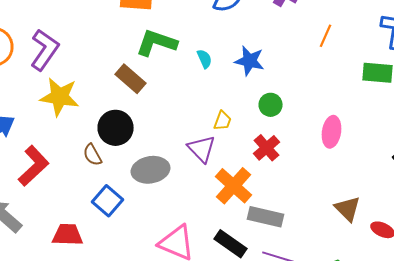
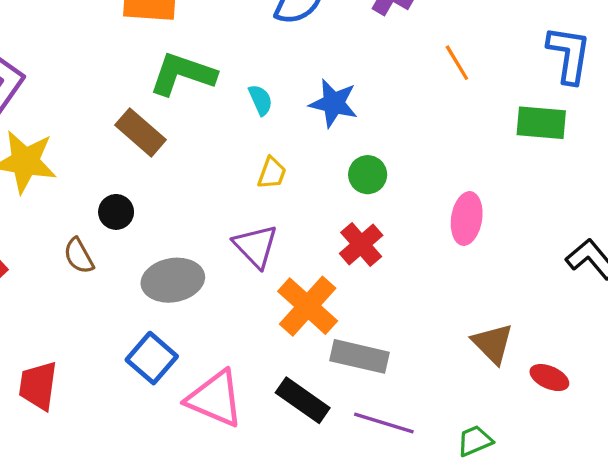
orange line: (326, 36) -> (457, 63), turned -55
yellow trapezoid: (222, 121) -> (272, 173), moved
black circle: (116, 128) -> (116, 212), size x0.6
blue square: (108, 201) -> (152, 358), moved
red trapezoid: (68, 235) -> (38, 386), turned -84

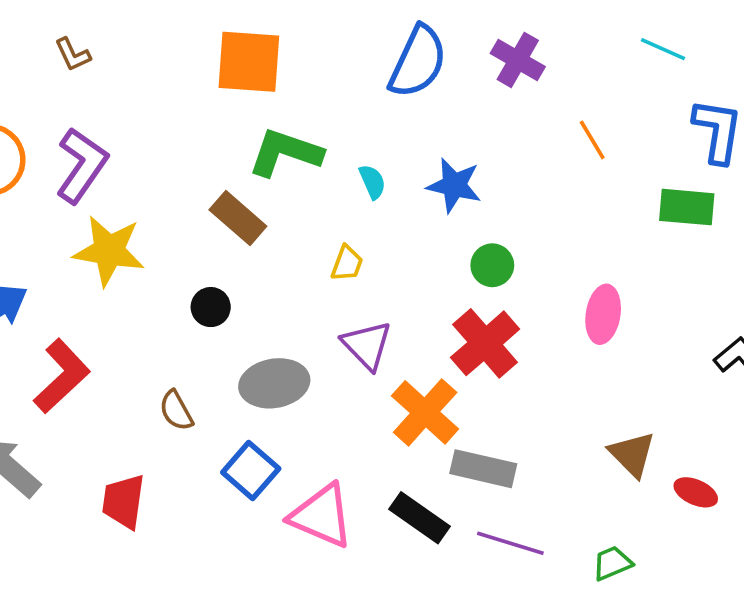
yellow trapezoid: (272, 173) -> (347, 263), moved
red cross: (361, 244) -> (485, 343), size x1.4
brown semicircle: (79, 256) -> (176, 411), moved

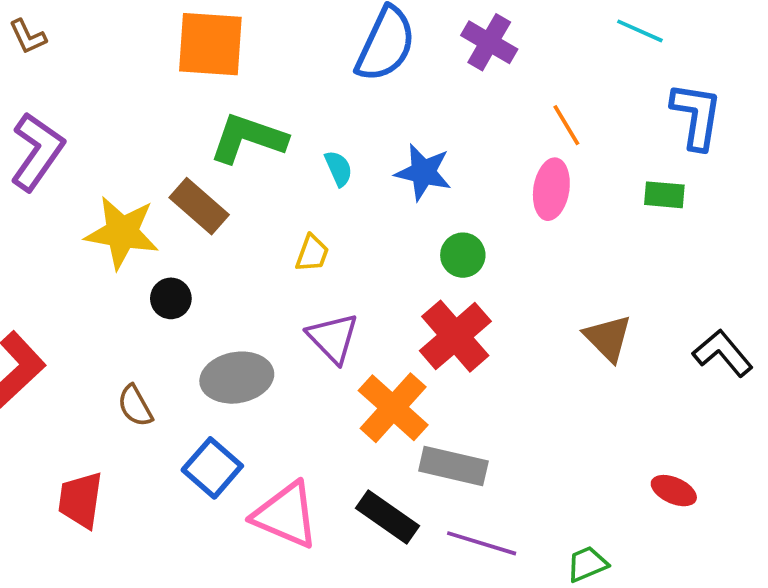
green rectangle: (687, 207) -> (664, 195), size x0.7
yellow star: (109, 251) -> (122, 233), moved
pink ellipse: (603, 314) -> (551, 189), moved
brown triangle: (632, 454) -> (608, 338), moved

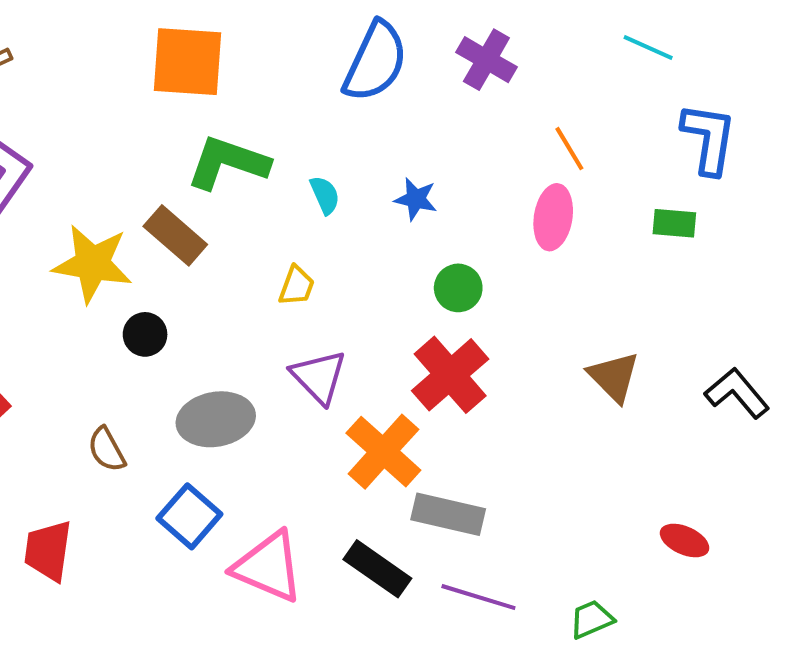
blue star: (423, 172) -> (416, 199), size x0.7

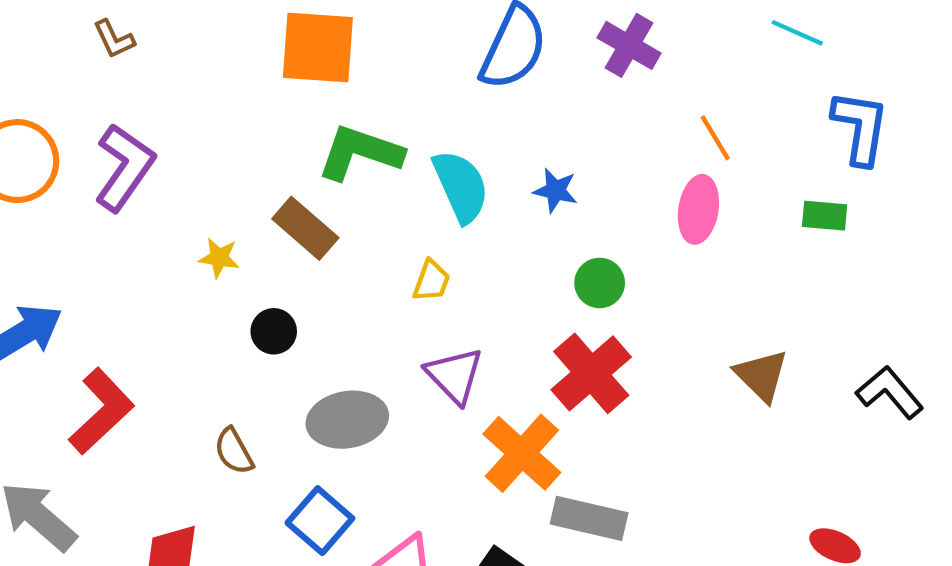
cyan semicircle: (325, 195) -> (461, 186), size x1.8
yellow star: (92, 264) -> (219, 258), size x0.5

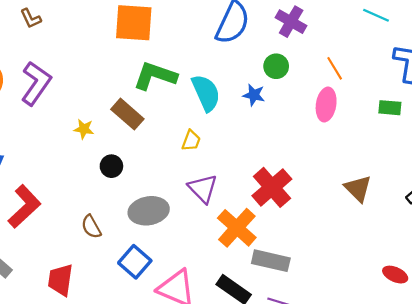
green circle: (600, 283) -> (276, 66), moved

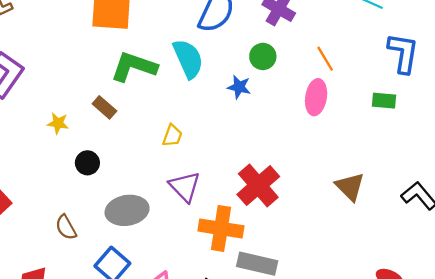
cyan semicircle: (206, 93) -> (188, 59), moved
brown rectangle: (127, 114) -> (104, 107), size x0.7
orange cross: (237, 228) -> (221, 228), turned -33

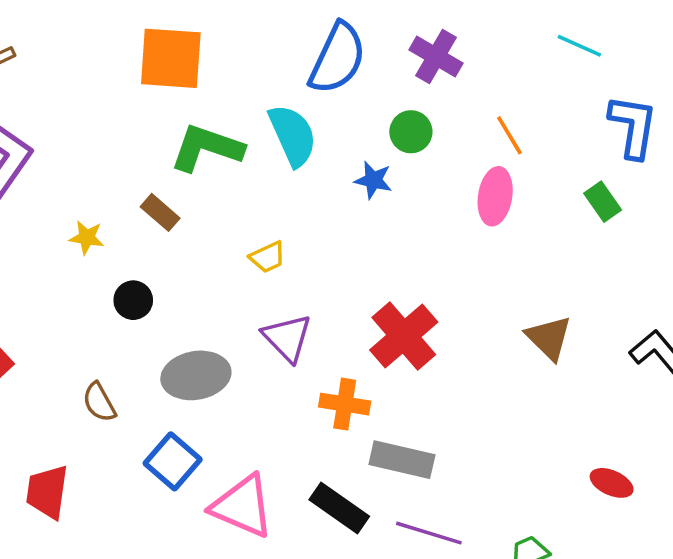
green rectangle: (384, 101) -> (603, 202), turned 50
yellow trapezoid: (172, 136) -> (268, 257), turned 45
orange cross: (221, 228) -> (345, 404), size x0.7

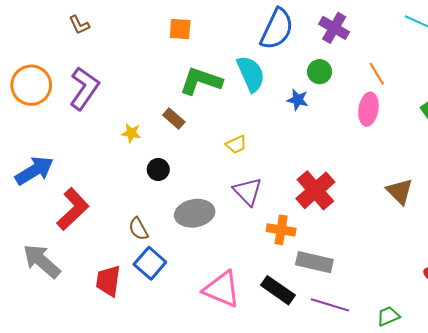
orange square: (171, 58) -> (180, 29), size x0.6
blue square: (173, 461) -> (150, 263), moved

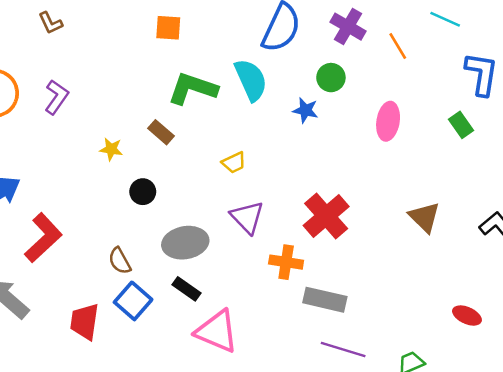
orange line: (377, 74) -> (398, 46), moved
purple L-shape: (84, 88) -> (57, 97), size x0.7
black rectangle: (278, 290) -> (186, 289), moved, size x0.7

